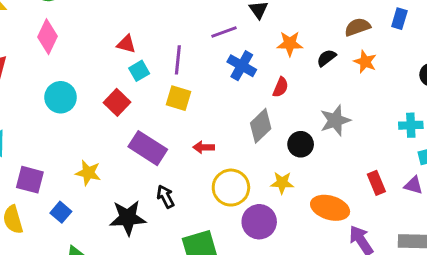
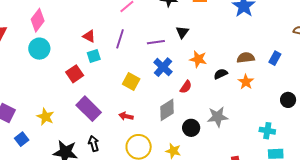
purple line: (178, 60) -> (120, 39), moved
cyan circle: (61, 97) -> (39, 49), moved
yellow square: (178, 98) -> (131, 81), moved

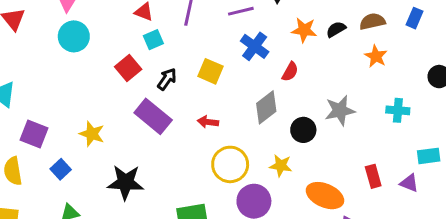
black semicircle: (221, 74) -> (336, 29), moved
cyan cross: (267, 131) -> (398, 110), moved
black arrow: (94, 144) -> (167, 79), moved, turned 56

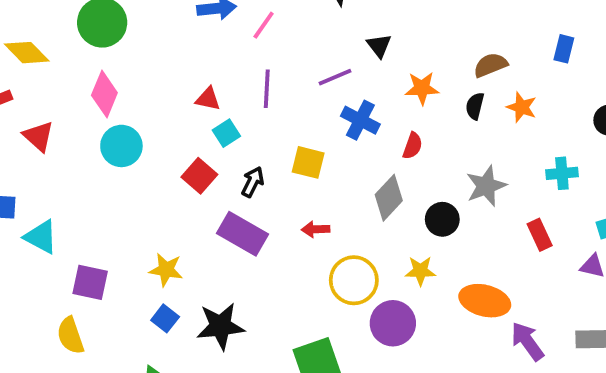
brown semicircle: (372, 21) -> (490, 65), moved
black semicircle: (336, 29) -> (475, 106), moved, turned -36
blue square: (61, 169) -> (165, 318), moved
red rectangle: (373, 176) -> (540, 235), moved

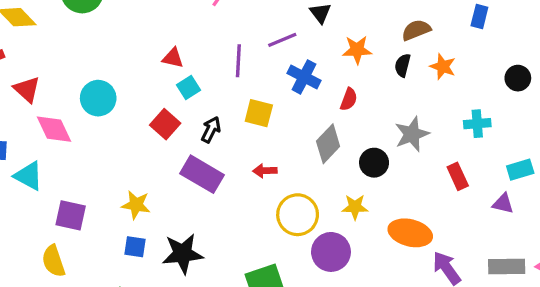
purple line: (267, 89) -> (238, 61), moved
pink diamond: (104, 94) -> (54, 129), moved, turned -48
blue square: (165, 318) -> (135, 247), turned -30

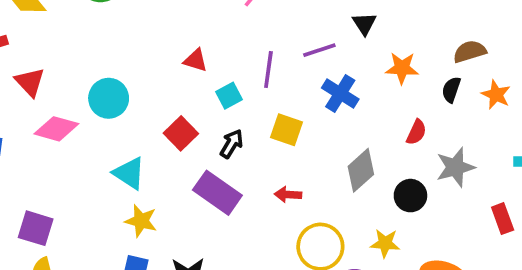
cyan square: (189, 88) -> (229, 96), moved
red semicircle: (349, 99) -> (416, 132), moved
pink diamond: (54, 129) -> (56, 129), turned -54
cyan triangle: (29, 176) -> (129, 173), moved
purple square: (71, 215) -> (36, 228), moved

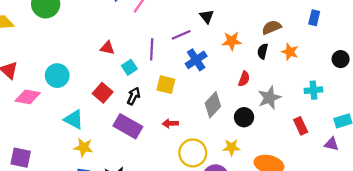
blue cross: (340, 94) -> (196, 60), turned 30

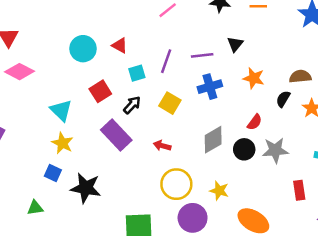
cyan circle: (57, 76) -> (83, 49), moved
black circle: (244, 117) -> (244, 149), moved

